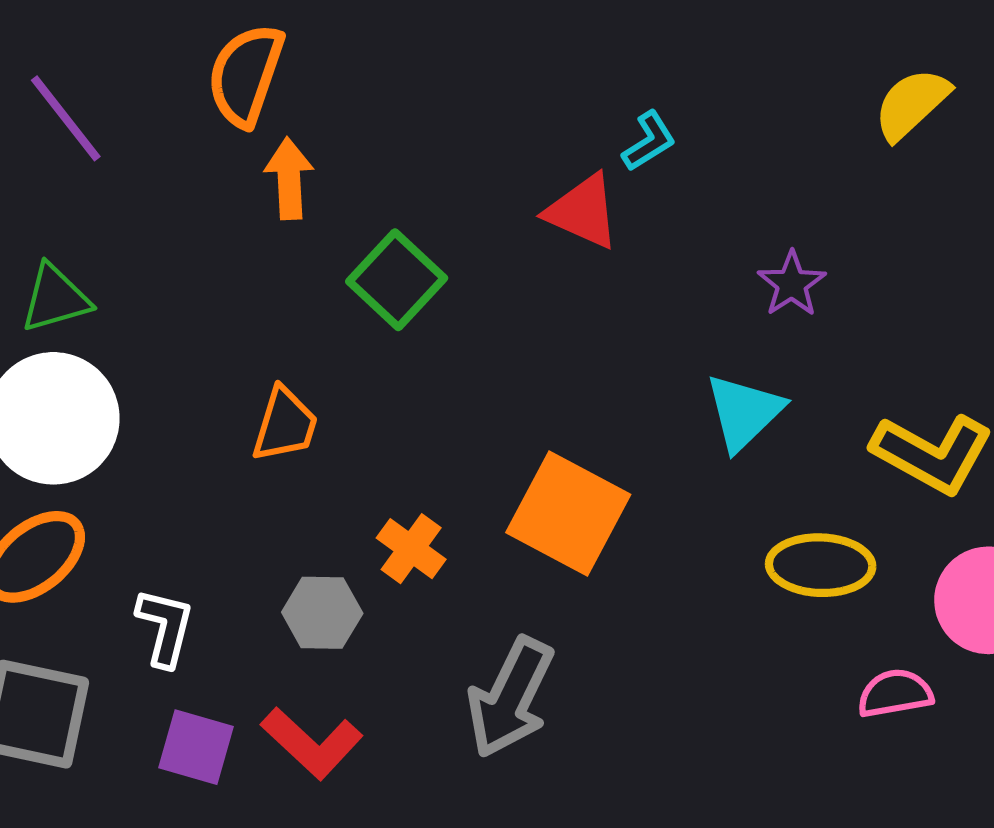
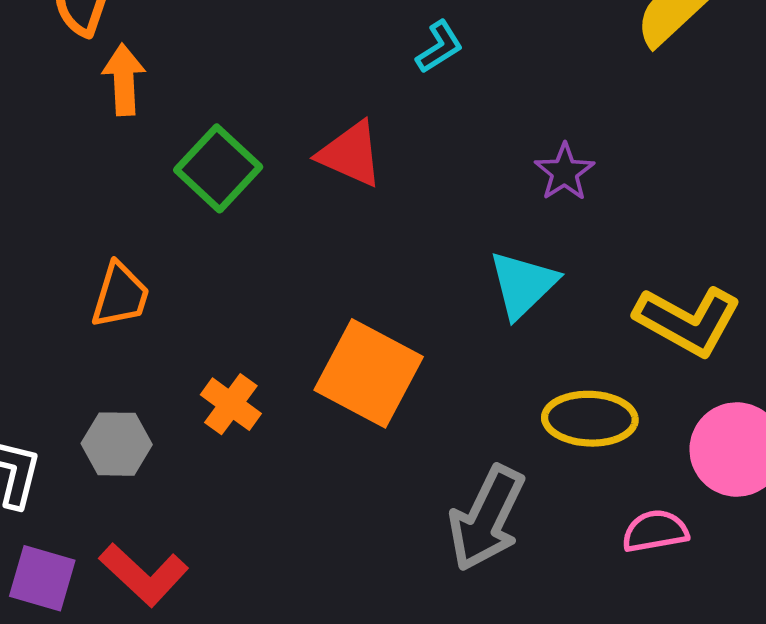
red triangle: (583, 212) -> (351, 154), moved
gray hexagon: (322, 613) -> (117, 444), moved
gray arrow: (510, 698) -> (487, 518), moved

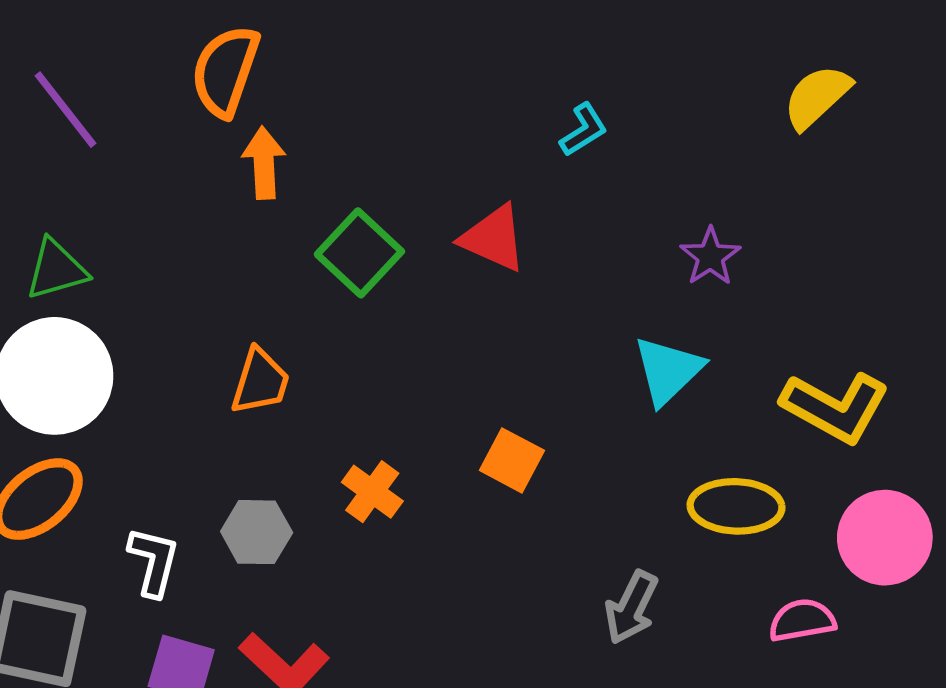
orange square: (369, 373) -> (512, 460), size x0.6
gray arrow: (487, 518) -> (631, 607), size x0.7

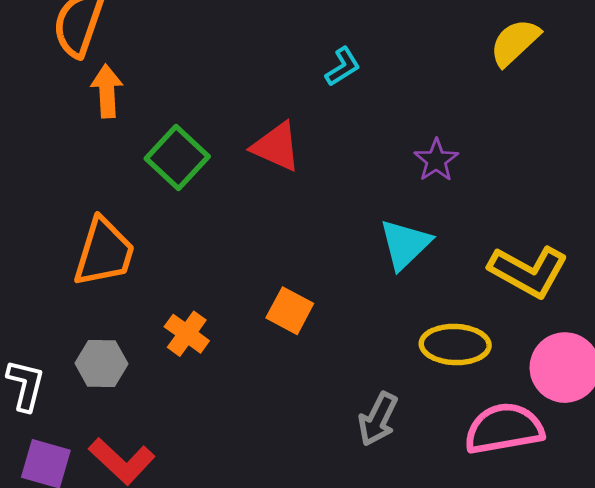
orange trapezoid: (260, 381) -> (104, 252), size x1.4
pink semicircle: (802, 620) -> (504, 429), size x1.6

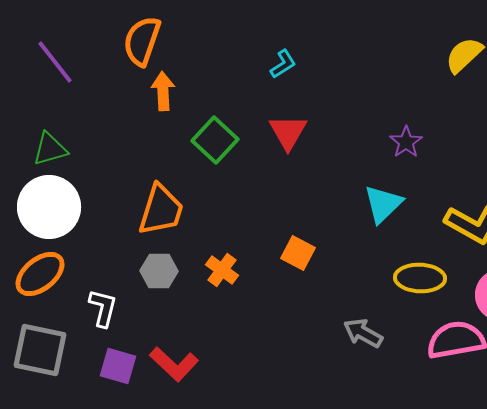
cyan L-shape: (343, 67) -> (283, 64), moved
red triangle: (276, 147) -> (288, 132), turned 36
gray hexagon: (101, 363) -> (159, 271), moved
gray arrow: (378, 419) -> (363, 333), turned 93

